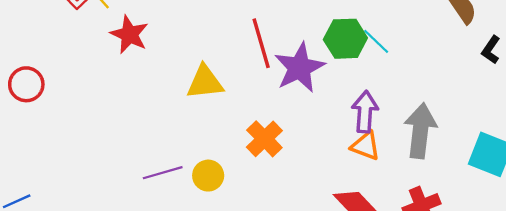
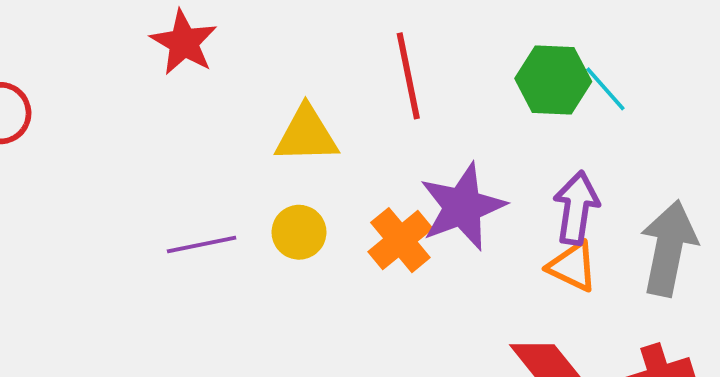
purple star: (300, 68) -> (462, 207), moved
purple line: (163, 173) -> (202, 244), moved
yellow circle: (208, 176) -> (299, 232), moved

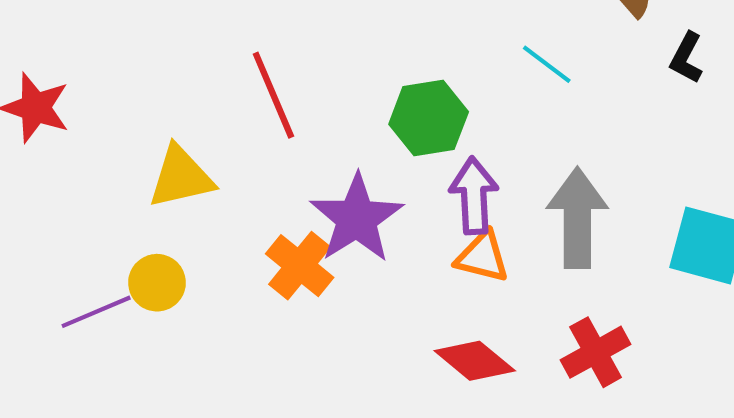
green hexagon: (553, 80) -> (429, 118), moved
cyan line: (605, 89) -> (547, 64), moved
yellow circle: (299, 232) -> (157, 283), moved

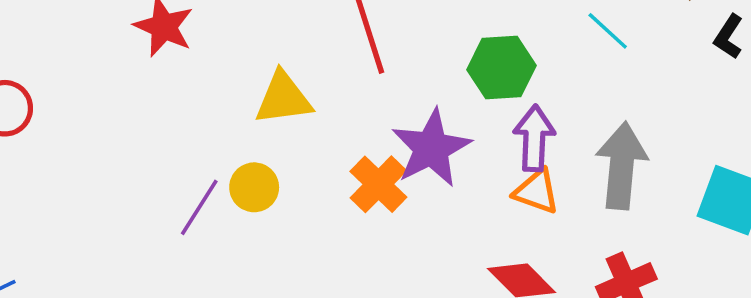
purple line: (96, 312) -> (199, 207), turned -40

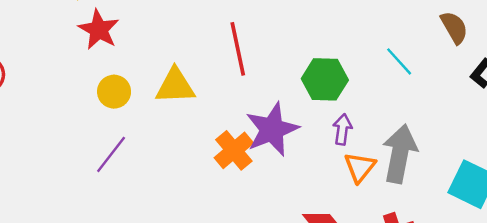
purple arrow: (534, 138) -> (342, 129), size x0.7
yellow circle: (254, 187) -> (114, 92), moved
orange triangle: (537, 191) -> (360, 167), moved, turned 44

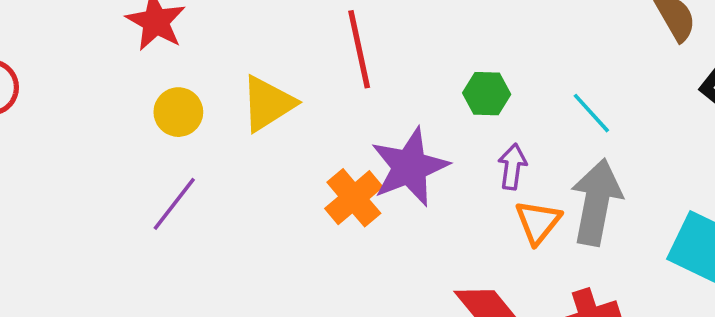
cyan line: (399, 61) -> (591, 113), moved
green hexagon: (325, 79) -> (487, 94), size x0.7
yellow triangle: (175, 86) -> (268, 104), turned -30

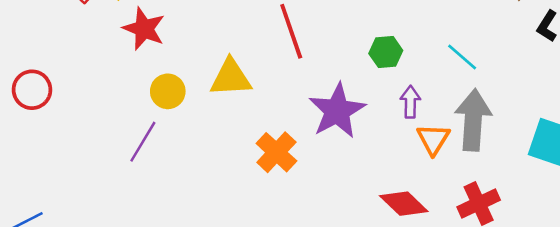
yellow triangle: (268, 104) -> (231, 78), turned 36
orange cross: (354, 198) -> (276, 152), moved
purple line: (174, 204) -> (143, 142), moved

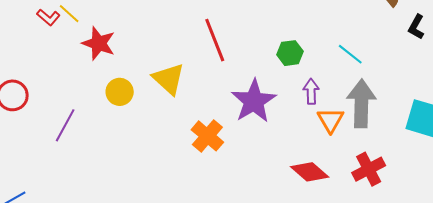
yellow triangle: (231, 78) -> (169, 79), turned 48
purple line: (143, 142) -> (65, 125), moved

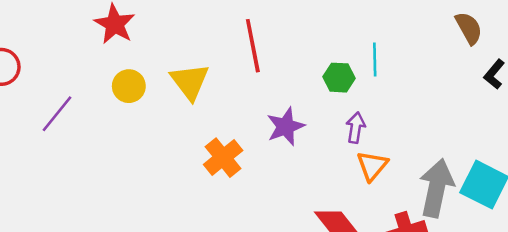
cyan line: (350, 54) -> (375, 60), moved, turned 40
purple star: (254, 101) -> (286, 127), size x0.7
gray arrow: (361, 104) -> (436, 188), moved

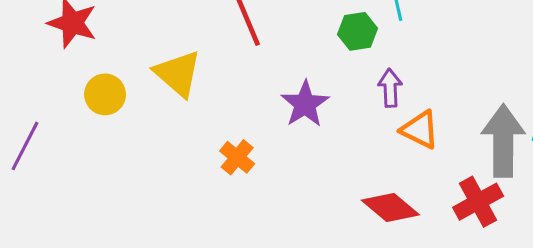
orange cross: (223, 158) -> (237, 157), size x0.7
orange triangle: (372, 166) -> (420, 130), turned -32

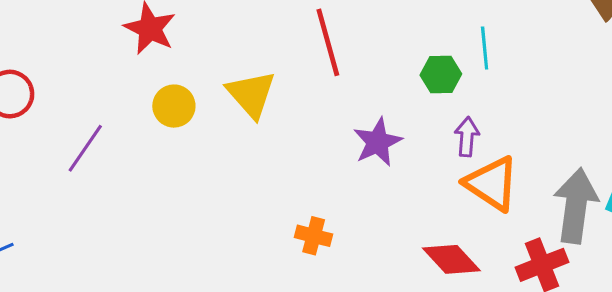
orange triangle: (420, 130) -> (492, 184), size x1.4
orange cross: (237, 157) -> (314, 236), moved, turned -32

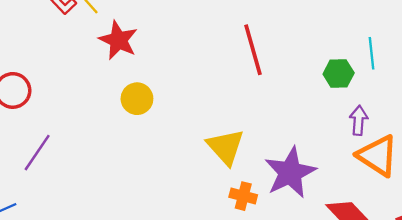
yellow triangle: (251, 94) -> (226, 147), moved
purple star: (378, 142) -> (290, 173), moved, size x1.4
purple line: (85, 148) -> (37, 153), moved

